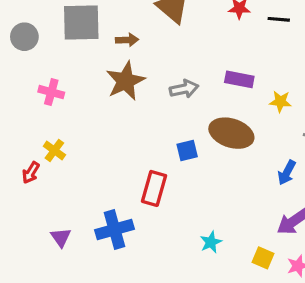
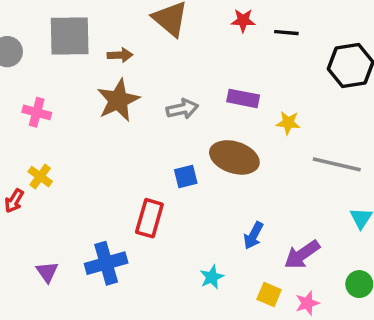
blue arrow: (287, 173) -> (253, 235), moved

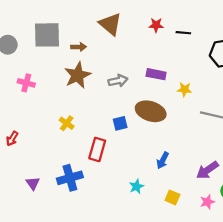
yellow cross: (40, 177) -> (67, 123), moved
purple arrow: (302, 255) -> (207, 170), moved
pink star: (307, 303) -> (207, 202), moved

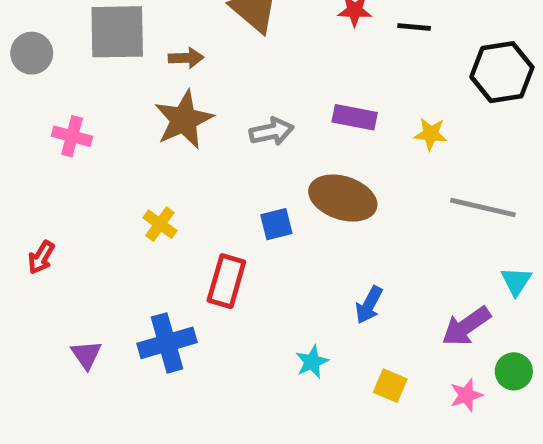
yellow star: (184, 89) -> (431, 134), moved

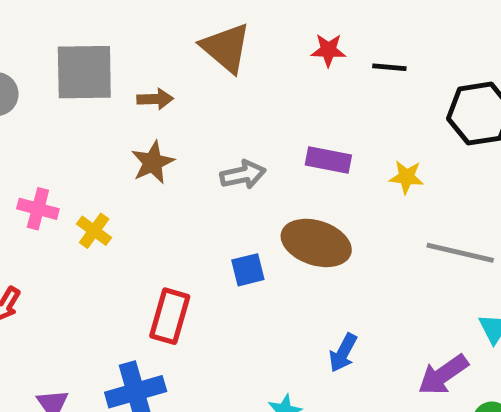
brown star: (184, 120) -> (153, 162), size x0.7
pink cross: (72, 136) -> (38, 209), moved
yellow cross: (160, 224) -> (94, 231), moved
red rectangle: (226, 281) -> (170, 316), moved

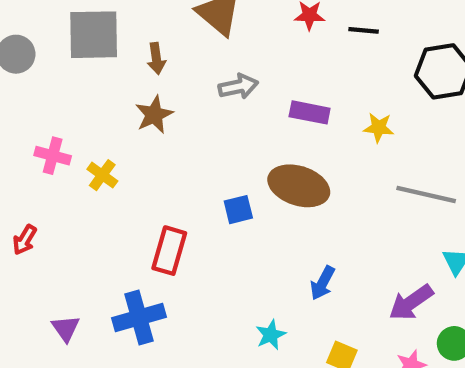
brown arrow: (155, 99) -> (156, 58), turned 84
gray arrow: (243, 175) -> (238, 87), moved

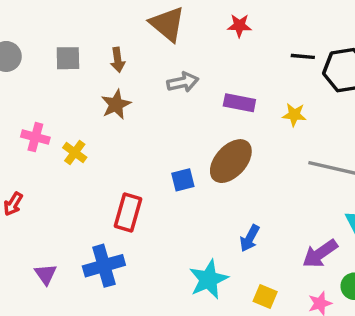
black line: (364, 30) -> (303, 56), moved
gray square: (94, 35) -> (68, 58), moved, size x0.6
brown ellipse: (299, 186) -> (231, 161), turned -66
cyan star: (271, 335) -> (209, 279), size x1.6

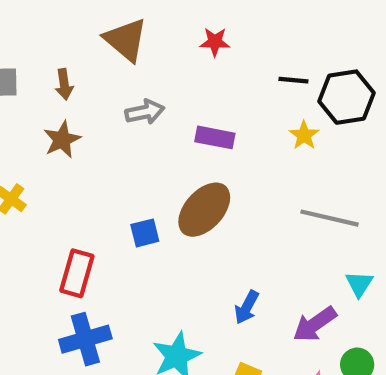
yellow star: (294, 115) -> (304, 135), moved, turned 30
blue arrow: (250, 238) -> (247, 307), moved
blue cross: (104, 266) -> (85, 339), moved

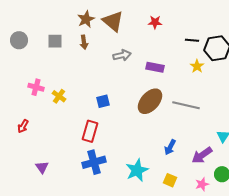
brown star: (62, 140) -> (86, 19), moved
gray line: (330, 218) -> (186, 105), moved
blue square: (145, 233) -> (103, 101), moved

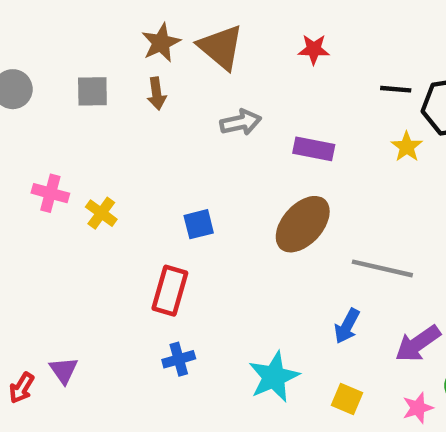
gray line: (186, 105) -> (382, 268), moved
red arrow: (23, 126) -> (22, 388), moved
blue cross: (94, 162) -> (179, 359), size x0.6

